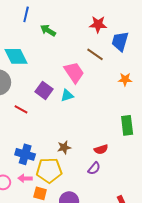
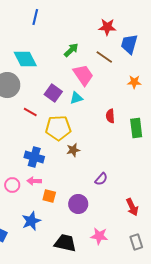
green arrow: (48, 30) -> (71, 50), moved, turned 105
red semicircle: (101, 149) -> (110, 116), moved, turned 104
purple semicircle: (94, 168) -> (101, 179), moved
yellow pentagon: (49, 170) -> (58, 128), moved

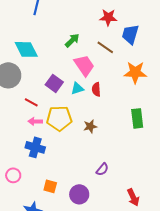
orange star: (134, 82) -> (135, 72), size x1.6
red semicircle: (110, 116) -> (96, 89), moved
brown star: (73, 150) -> (90, 126), moved
pink arrow: (34, 181) -> (35, 121), moved

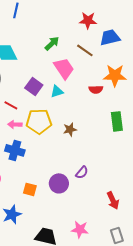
blue trapezoid: (130, 34) -> (110, 37), turned 60
red semicircle: (96, 89) -> (96, 89), moved, turned -88
purple circle: (79, 194) -> (59, 183), moved

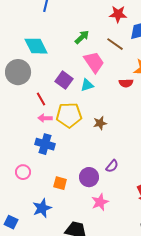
red line: (11, 105) -> (41, 99), turned 32
pink star: (80, 229) -> (100, 202), moved, turned -30

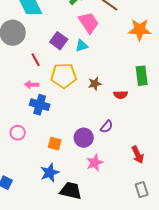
red semicircle: (126, 83) -> (121, 95), moved
pink arrow: (45, 118) -> (32, 85), moved
blue star: (42, 208) -> (50, 173), moved

